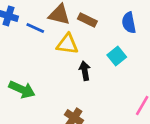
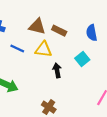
blue line: (35, 28) -> (17, 48), moved

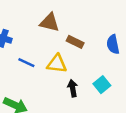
brown triangle: (37, 26) -> (50, 22), moved
cyan square: (82, 59) -> (102, 85), moved

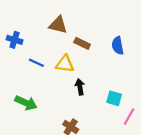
cyan square: (102, 85) -> (114, 98), moved, turned -35

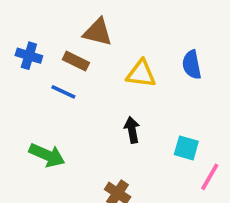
brown rectangle: (82, 43) -> (76, 61), moved
yellow triangle: (65, 64) -> (141, 74), moved

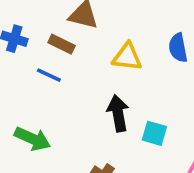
black arrow: (132, 130) -> (118, 113), size x1.4
cyan square: (186, 148) -> (154, 133), moved

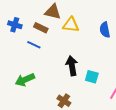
yellow triangle: (127, 57) -> (71, 25), moved
green arrow: (32, 139) -> (25, 80), turned 132

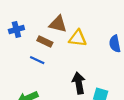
blue cross: (15, 25) -> (16, 29), moved, turned -32

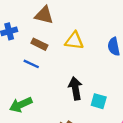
brown triangle: (58, 24) -> (44, 15), moved

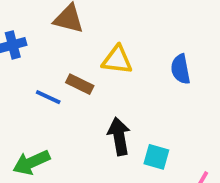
brown rectangle: (39, 44) -> (80, 84), moved

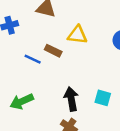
black arrow: (119, 136) -> (71, 99), moved

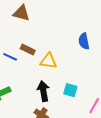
yellow triangle: (77, 35) -> (48, 61), moved

